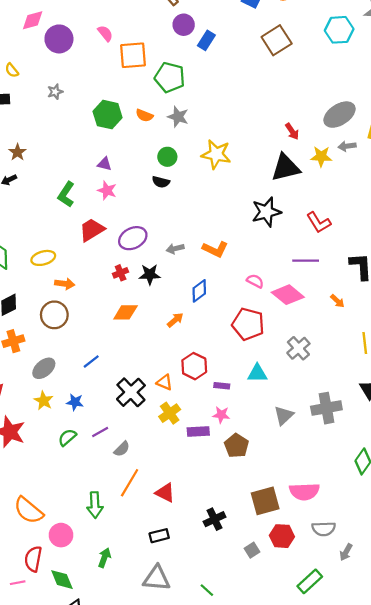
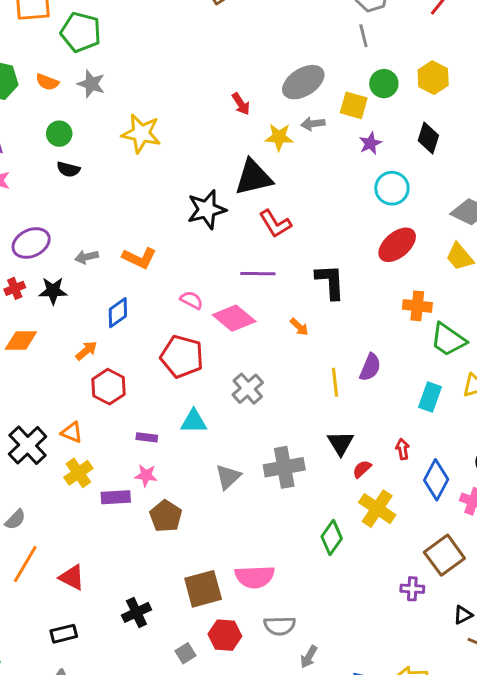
green circle: (167, 157) -> (59, 134), moved
black triangle: (286, 168) -> (253, 177), moved
red hexagon: (194, 366) -> (109, 387), moved

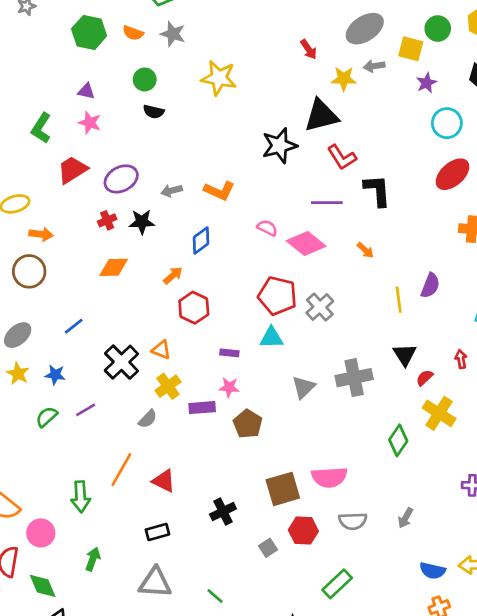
black L-shape: (330, 282) -> (377, 190), moved
red pentagon: (182, 357) -> (277, 296), moved
gray semicircle: (15, 520) -> (148, 419), moved
gray arrow: (309, 657) -> (405, 518), moved

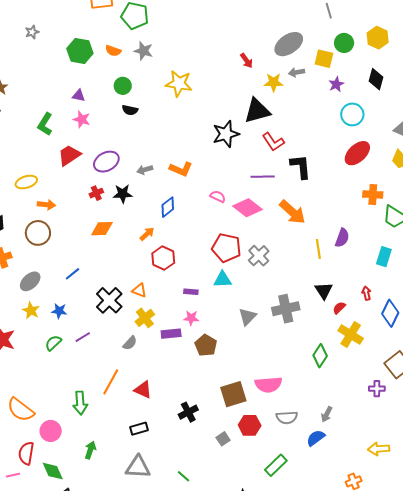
orange arrow: (365, 250) -> (292, 212), size x2.0
blue semicircle: (433, 571) -> (316, 438), moved, turned 132

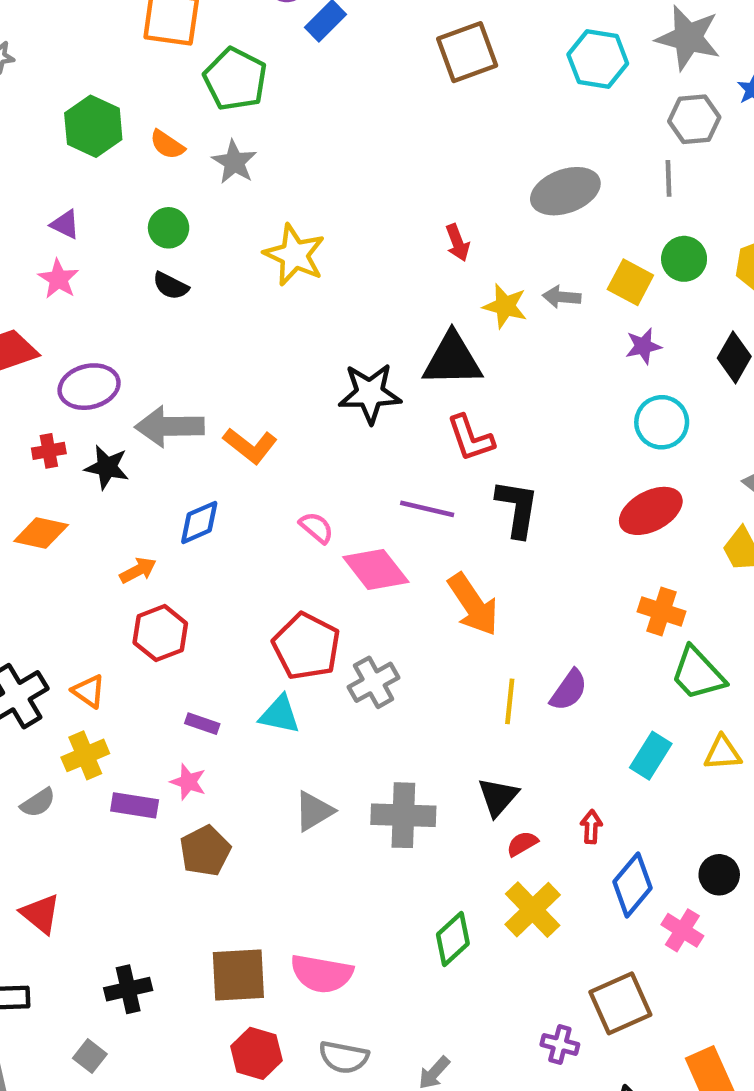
gray ellipse: (289, 44) -> (565, 191), moved
gray arrow: (145, 170) -> (170, 426), size x1.8
gray square: (223, 439) -> (90, 1056), moved, turned -32

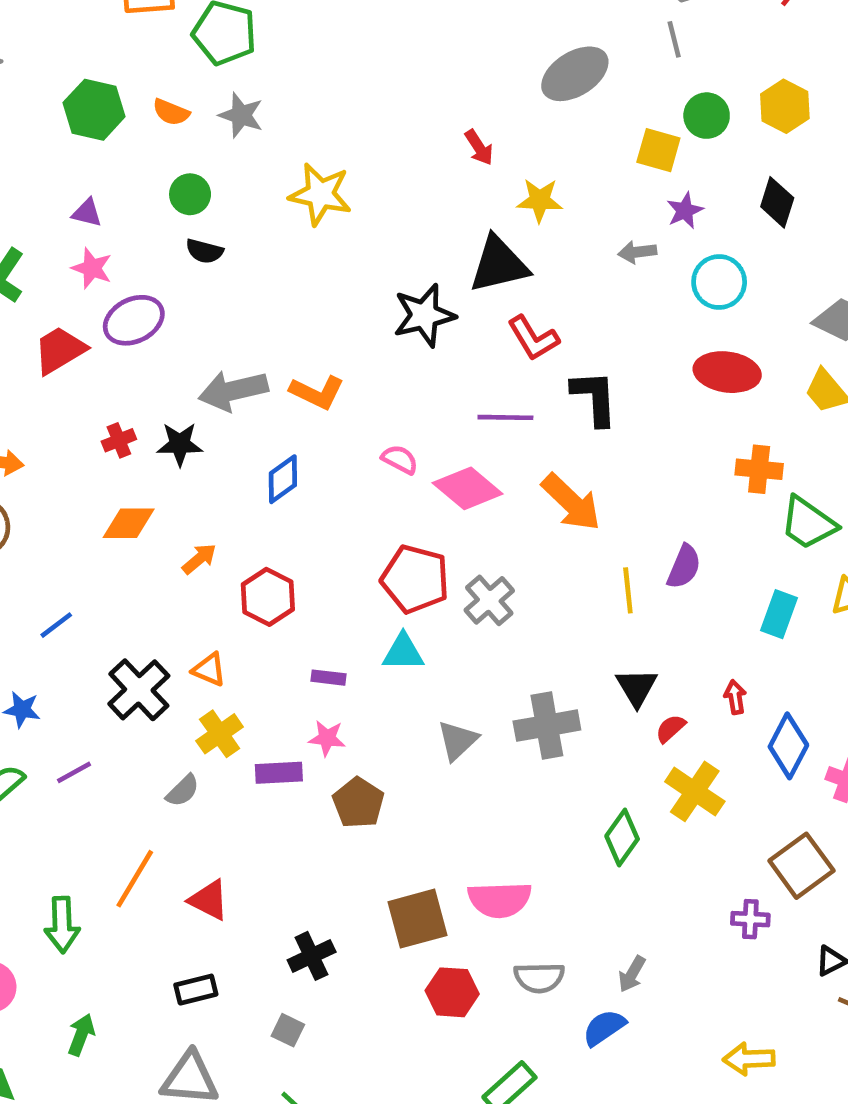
gray arrow: (562, 297) -> (637, 252), moved
purple ellipse: (89, 387) -> (134, 320), moved
red ellipse: (651, 511) -> (727, 372), turned 48
orange arrow: (138, 570) -> (199, 559), moved

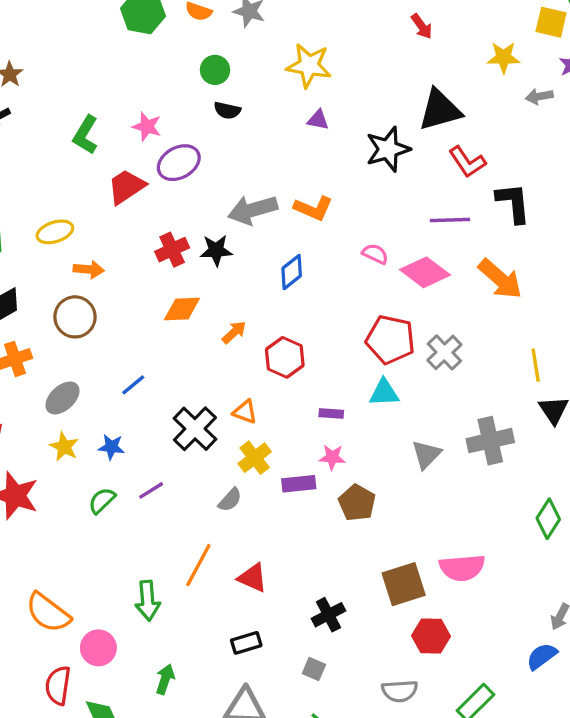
yellow star: (540, 200) -> (504, 57), moved
purple triangle: (87, 213) -> (318, 120), moved
red cross: (119, 440) -> (172, 250), size x1.4
yellow line: (628, 590) -> (536, 365), moved
gray semicircle: (539, 978) -> (400, 691), moved

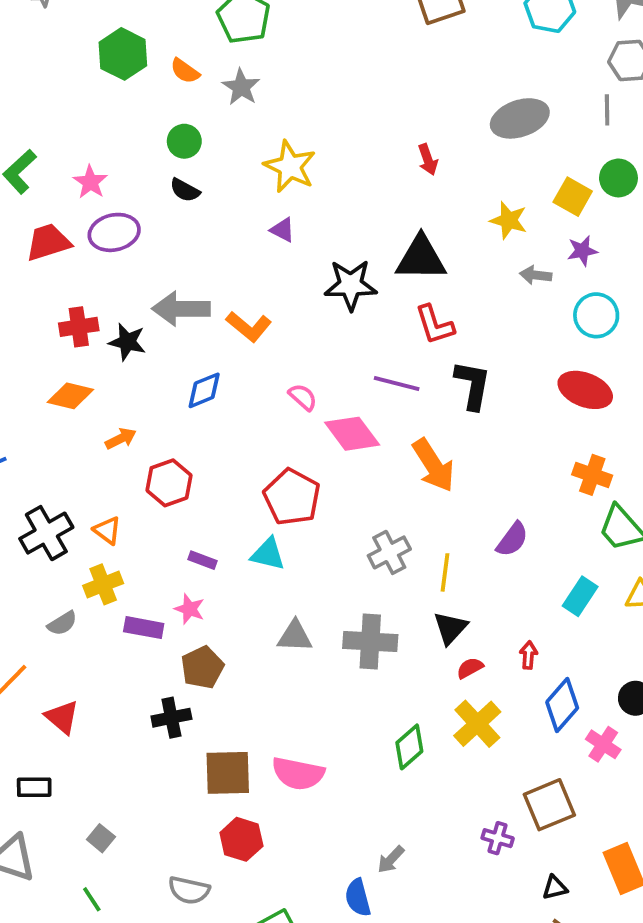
gray cross: (444, 352) -> (389, 552), moved
gray triangle: (426, 454) -> (295, 636), turned 32
black cross: (328, 615) -> (171, 718), moved
blue semicircle: (542, 656) -> (358, 898), turned -84

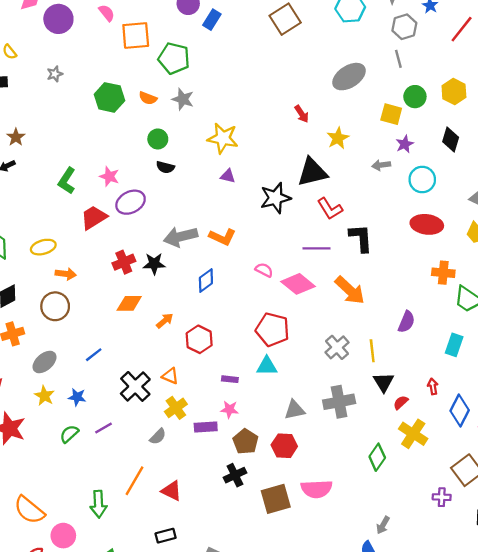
yellow star: (509, 220) -> (338, 138), moved, turned -30
red hexagon: (241, 839) -> (284, 446), moved

